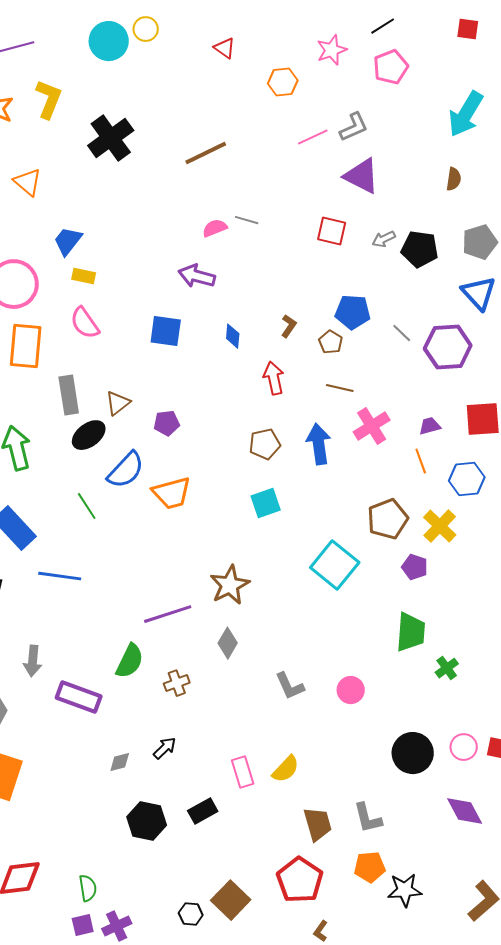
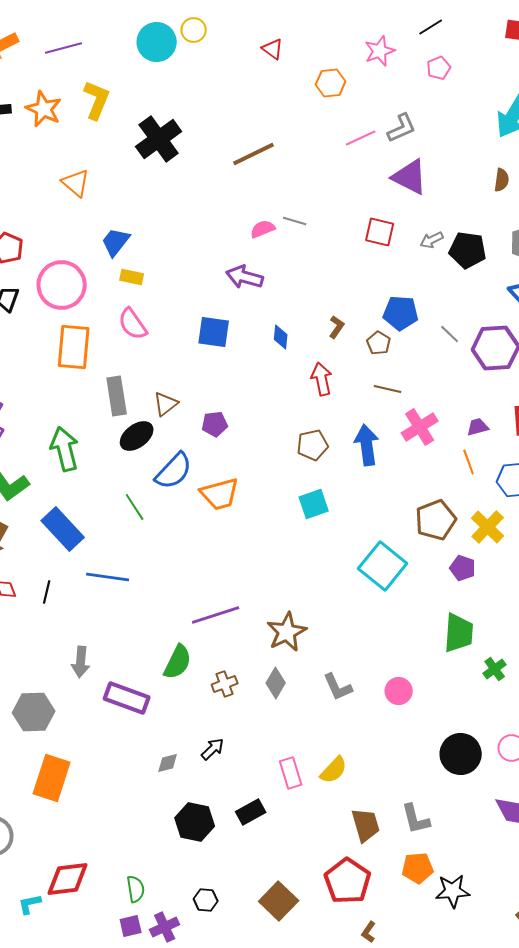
pink pentagon: (391, 67) -> (439, 68), size x0.7
brown star: (230, 585) -> (287, 632), moved
gray diamond: (228, 643) -> (276, 683), moved
black hexagon: (191, 914) -> (206, 900), moved

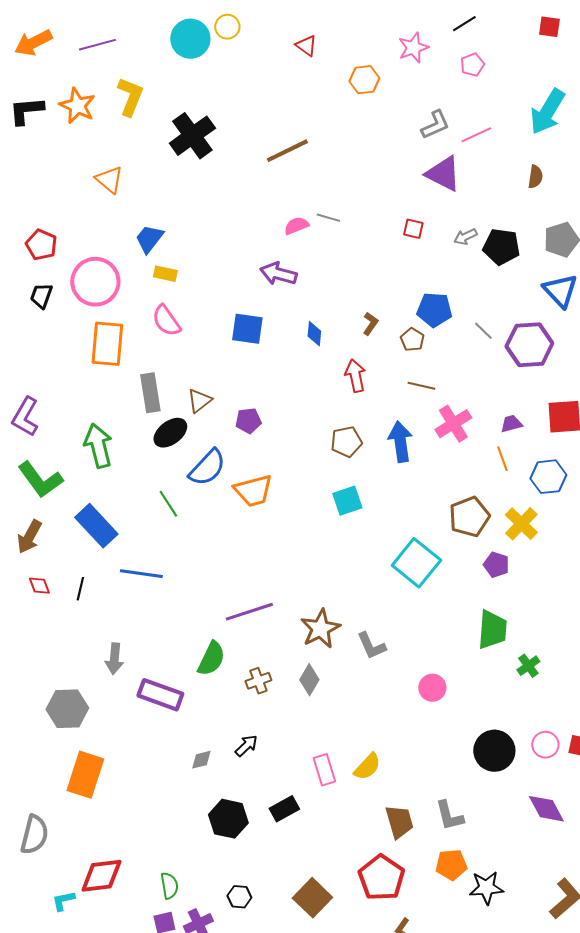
pink line: (361, 138) -> (476, 135), moved
red square: (380, 232) -> (413, 229), size x0.7
gray L-shape: (338, 687) -> (371, 646), moved

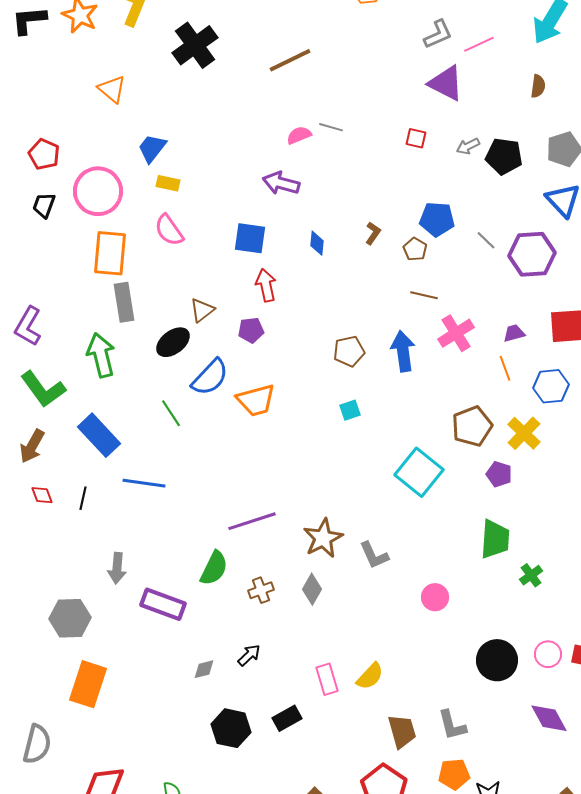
red arrow: (355, 376) -> (266, 285), moved
gray rectangle: (150, 393) -> (124, 302), moved
cyan square: (347, 501) -> (350, 410), size x0.7

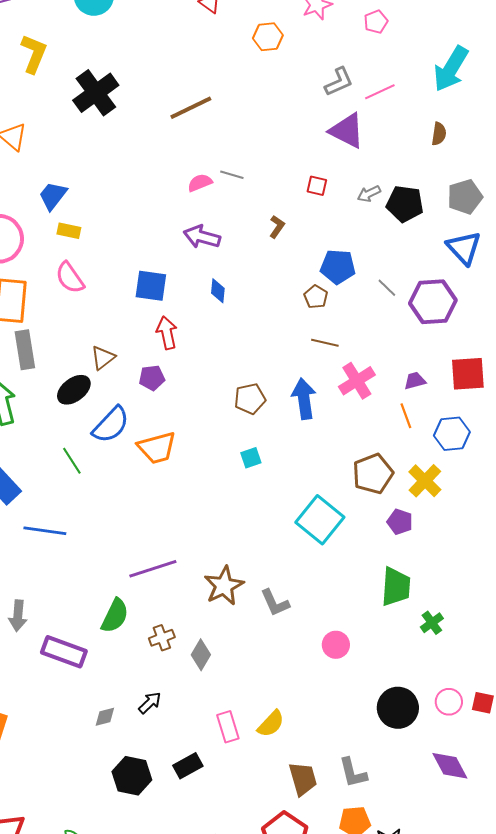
purple arrow: (281, 183) -> (202, 237), moved
brown L-shape: (373, 233) -> (277, 227), moved
gray diamond: (312, 589) -> (201, 655), moved

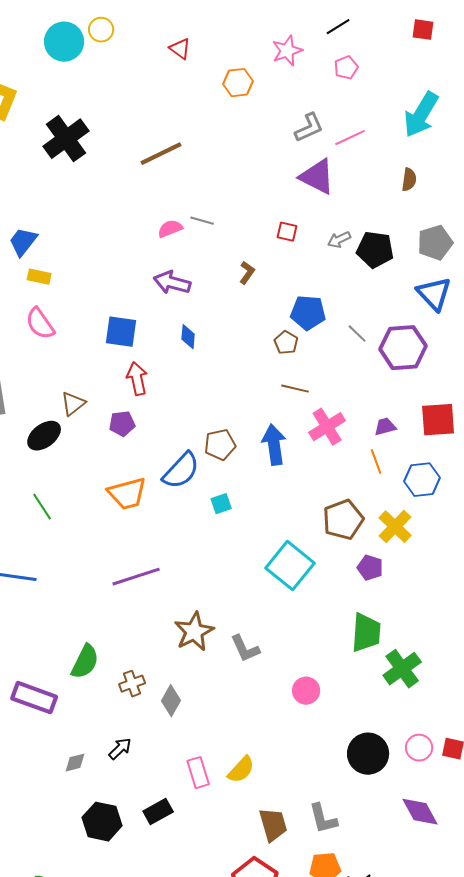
blue semicircle: (111, 425) -> (181, 471), moved
purple line: (153, 569) -> (136, 577), moved
green cross: (432, 623) -> (402, 669), size x1.6

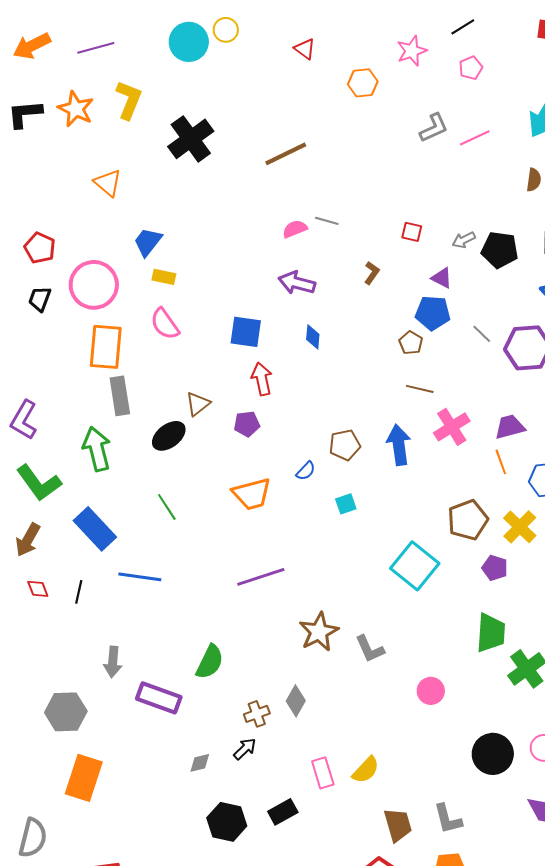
purple triangle: (317, 177) -> (442, 278), moved, size x0.6
purple trapezoid: (385, 427) -> (510, 427), size x1.4
blue semicircle: (181, 471) -> (306, 471), size x0.5
brown cross: (132, 684) -> (257, 714), moved

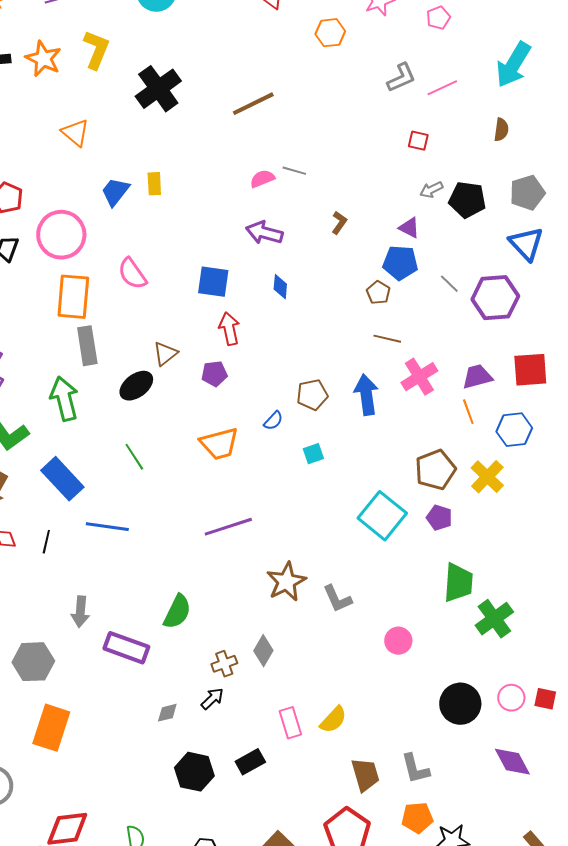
red square: (412, 232) -> (418, 141), moved
yellow rectangle: (164, 277) -> (154, 184), moved, turned 75
purple pentagon: (495, 568) -> (439, 518), moved

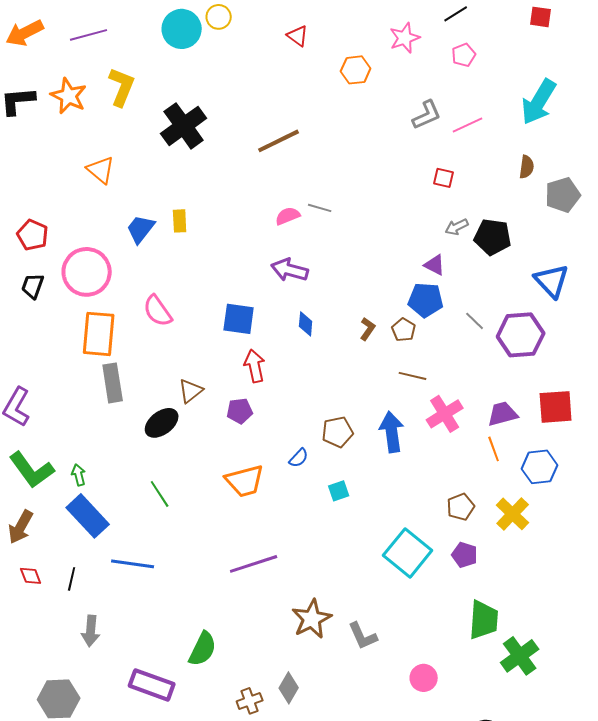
gray pentagon: (527, 193) -> (563, 195), moved
brown L-shape: (339, 223) -> (368, 329), moved
green arrow: (64, 399) -> (79, 475), moved, size x0.5
brown pentagon: (435, 470) -> (461, 507), size x0.7
gray arrow: (80, 612) -> (91, 631), moved

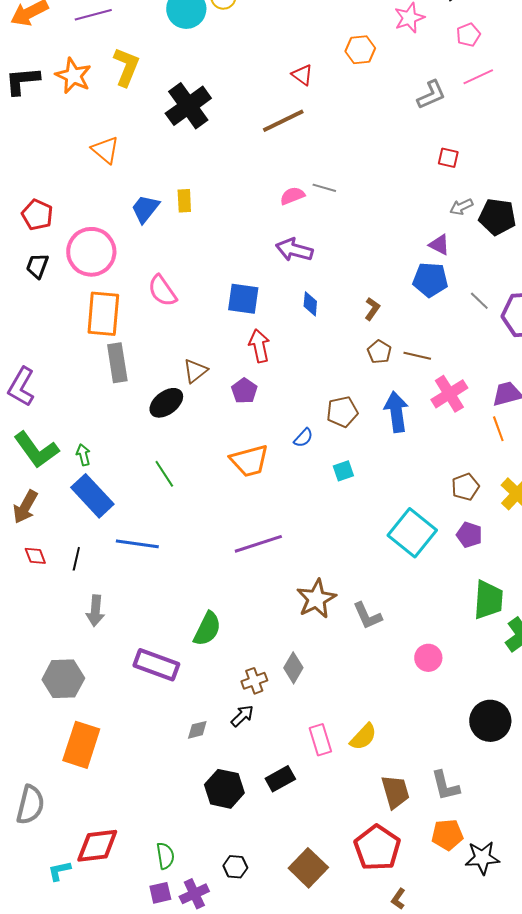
red triangle: (298, 36) -> (302, 75), moved
pink line: (468, 125) -> (478, 77), moved
brown pentagon: (404, 330) -> (379, 352), moved
purple pentagon: (240, 411) -> (244, 391), turned -30

